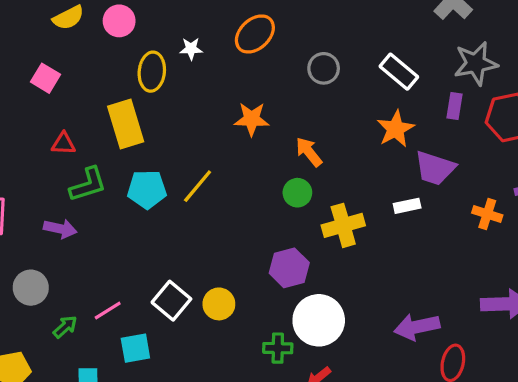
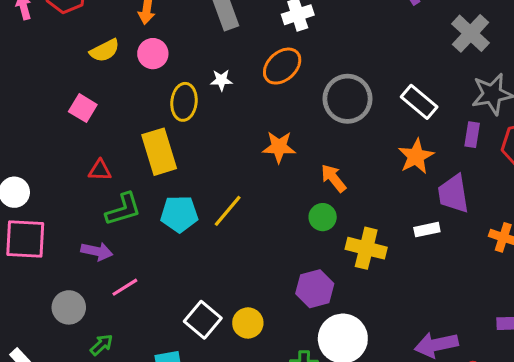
gray circle: (324, 68) -> (347, 99), size x1.6
purple trapezoid: (435, 168) -> (453, 194), turned 63
yellow cross: (343, 225) -> (366, 248), turned 30
pink line: (108, 310) -> (125, 287), moved

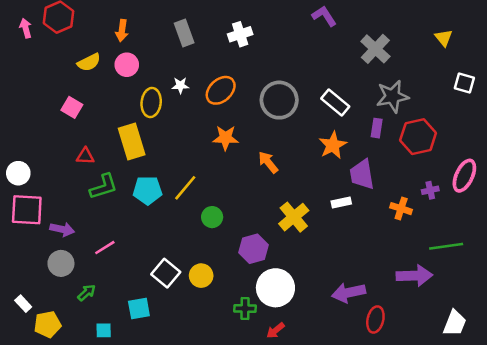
orange ellipse: (282, 66) -> (221, 90), moved
green circle: (323, 217) -> (212, 217), moved
yellow cross: (366, 248) -> (294, 217), turned 36
purple arrow: (97, 251) -> (62, 229), moved

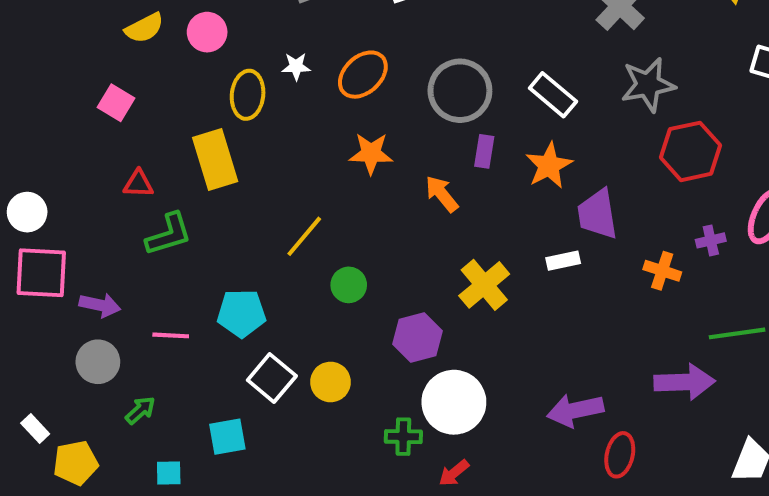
purple rectangle: (377, 128) -> (484, 151), moved
cyan pentagon: (147, 190) -> (241, 313), moved
pink line: (105, 248) -> (171, 335), turned 35

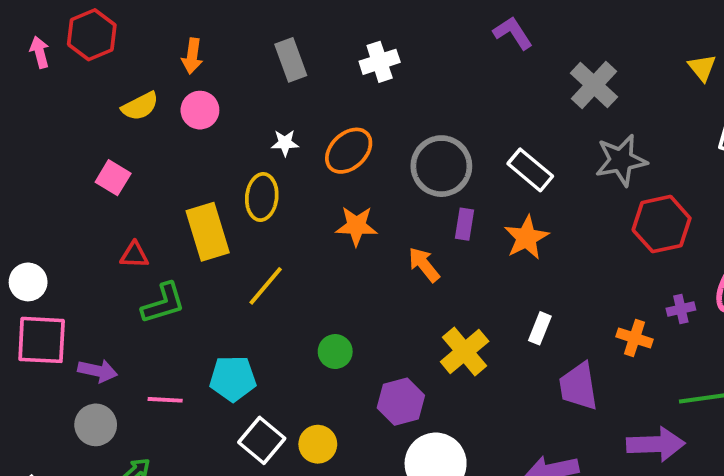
yellow ellipse: (248, 95) -> (262, 197), moved
purple trapezoid: (597, 214) -> (579, 386), moved
yellow line: (304, 236) -> (266, 286), moved
white rectangle: (563, 261) -> (540, 328), turned -56

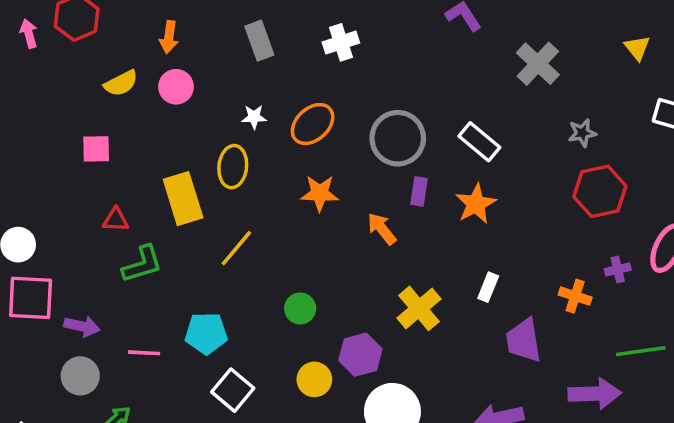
gray star: (621, 160) -> (582, 133), moved, size x0.6
pink square: (113, 178) -> (96, 149), turned -32
yellow circle: (318, 444) -> (314, 379), moved

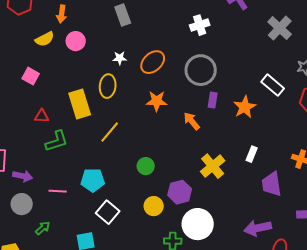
orange arrow: (169, 37) -> (62, 14), moved
white cross: (341, 42) -> (200, 25), moved
white rectangle: (479, 142) -> (273, 85), moved
pink square: (96, 149) -> (31, 76), turned 30

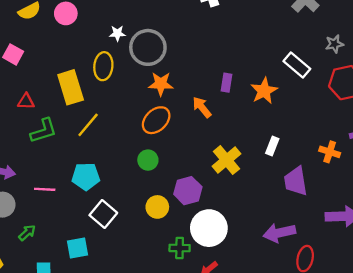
orange ellipse: (153, 62) -> (156, 120), moved
gray circle: (201, 70) -> (148, 47), moved
yellow line: (110, 132) -> (88, 125), moved

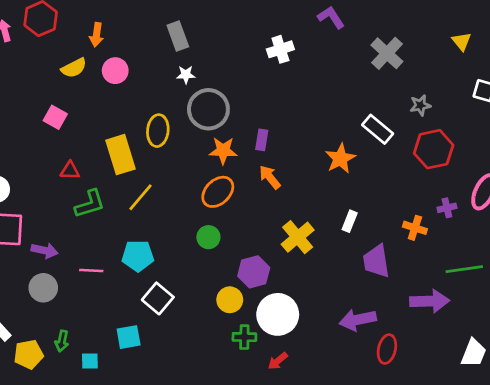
white star: (117, 33) -> (186, 75), moved
purple rectangle: (227, 83) -> (262, 140), moved
yellow circle: (157, 207) -> (230, 300), moved
green arrow: (27, 233) -> (62, 341), moved, turned 144

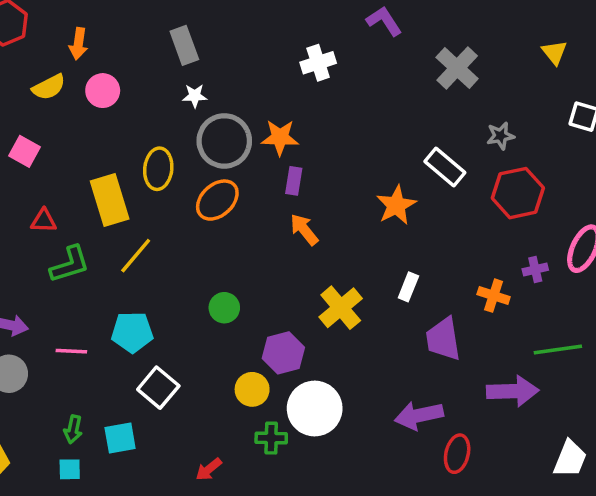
orange star: (223, 151) -> (280, 137), moved
orange ellipse: (218, 192) -> (217, 200), moved
green arrow: (62, 341) -> (73, 429), moved
red arrow: (278, 361) -> (209, 469), moved

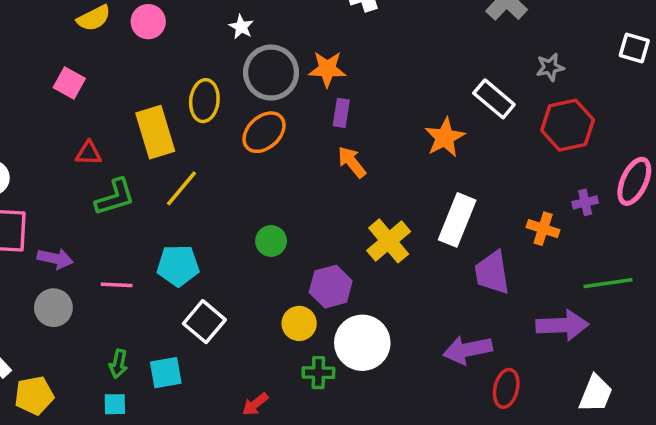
white star: (195, 96) -> (241, 27), turned 30
white rectangle: (408, 287) -> (457, 220), size x1.8
white trapezoid: (570, 459) -> (596, 394), moved

